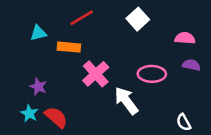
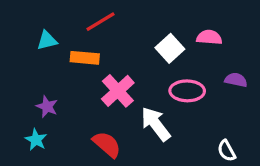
white square: (138, 19) -> (170, 48), moved
pink semicircle: (185, 38) -> (209, 37), moved
red semicircle: (56, 117) -> (107, 144), moved

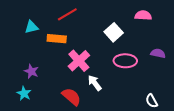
pink semicircle: (209, 37) -> (143, 15), moved
white arrow: (156, 124) -> (95, 83), moved, size x0.7

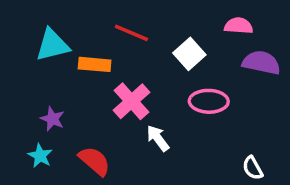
red line: (67, 14) -> (131, 33), moved, turned 54
cyan triangle: (31, 27) -> (52, 45), size x1.5
purple semicircle: (158, 53) -> (261, 63), moved, size x1.5
red semicircle: (71, 97) -> (95, 161), moved

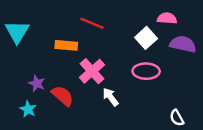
cyan triangle: (52, 45) -> (17, 32), moved, turned -45
white square: (189, 54) -> (146, 38), moved
red semicircle: (95, 161) -> (63, 96), moved

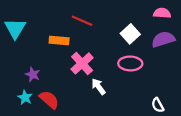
pink semicircle: (167, 18) -> (162, 13), moved
purple semicircle: (183, 44) -> (163, 39), turned -30
red semicircle: (63, 96) -> (49, 100), moved

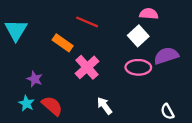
pink semicircle: (162, 13) -> (149, 14), moved
purple semicircle: (163, 39) -> (166, 56), moved
orange rectangle: (59, 40) -> (63, 43), turned 30
white arrow: (98, 86) -> (104, 106), moved

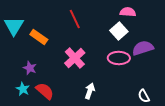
red line: (87, 22) -> (75, 19), turned 42
orange rectangle: (63, 43) -> (39, 37), moved
white arrow: (104, 106) -> (90, 91), turned 56

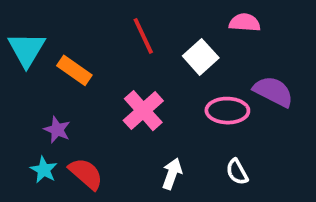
white square: (119, 31) -> (201, 57), moved
purple semicircle: (143, 48) -> (273, 91), turned 45
white semicircle: (144, 96) -> (237, 172), moved

